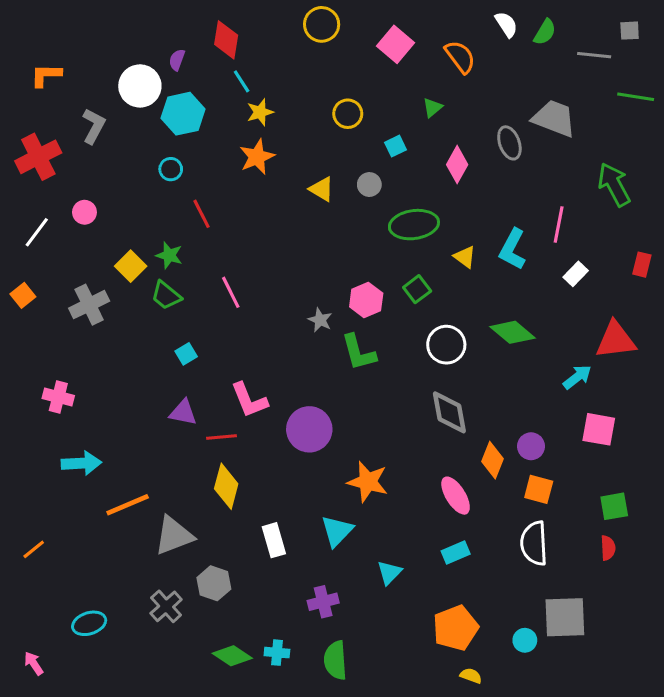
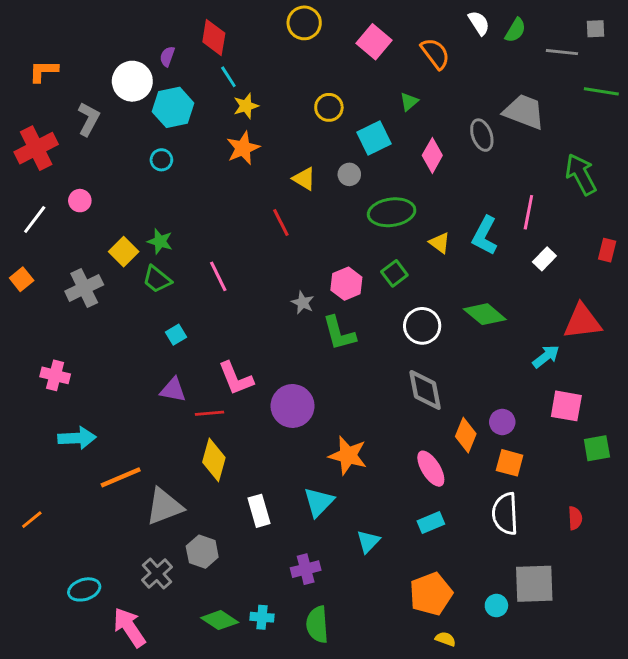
cyan square: (395, 146) -> (374, 138), size x1.6
red line: (201, 214) -> (281, 222), moved
green square: (614, 506) -> (597, 448), moved
pink arrow: (34, 663) -> (129, 627), moved, size x1.8

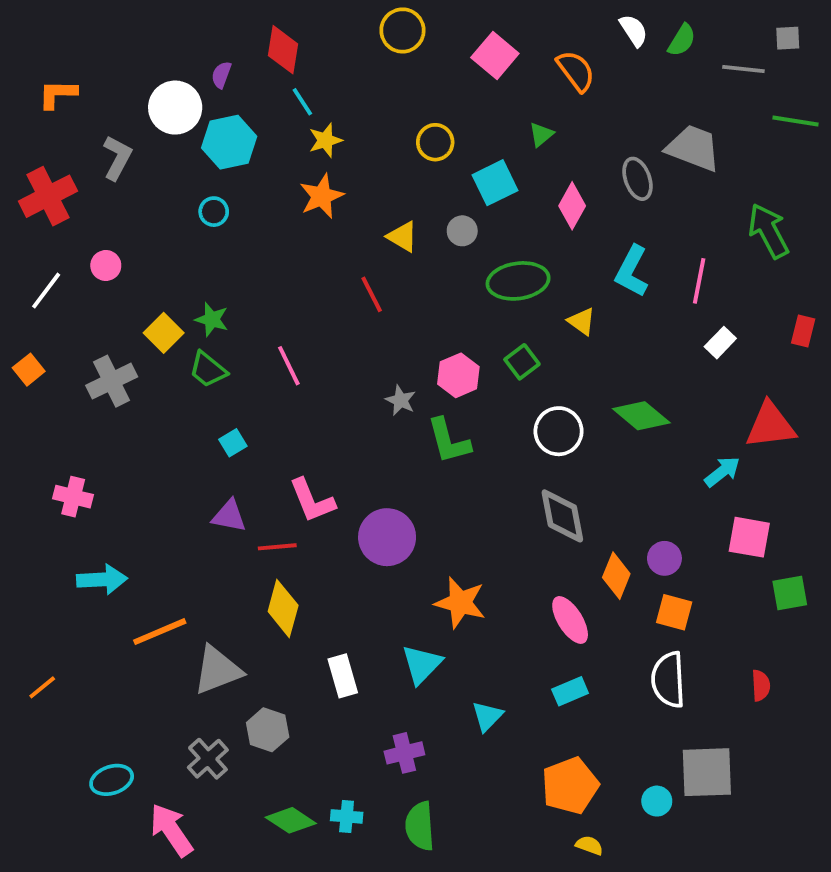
cyan L-shape: (485, 236) -> (632, 271), moved

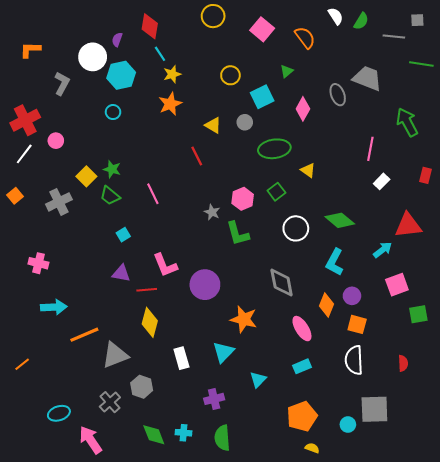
red cross: (48, 196) -> (25, 120), moved
cyan L-shape: (632, 271) -> (335, 262), moved
gray diamond: (562, 516) -> (282, 283), moved
pink square: (749, 537) -> (397, 285), turned -30
green diamond: (291, 820) -> (154, 435), turned 35

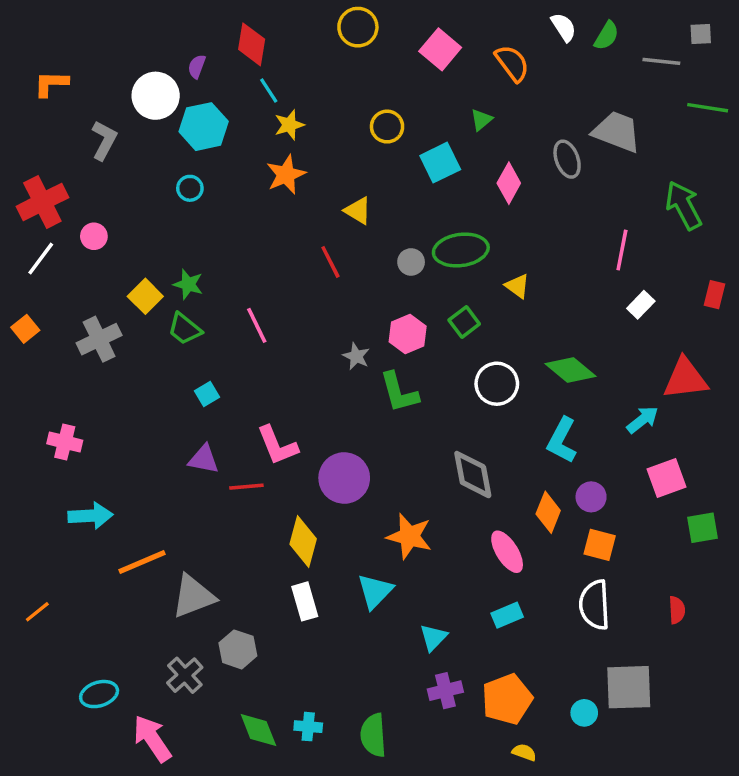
gray circle: (245, 122) -> (411, 262), moved
yellow diamond: (150, 322) -> (303, 541), moved
purple cross: (214, 399) -> (445, 691), moved

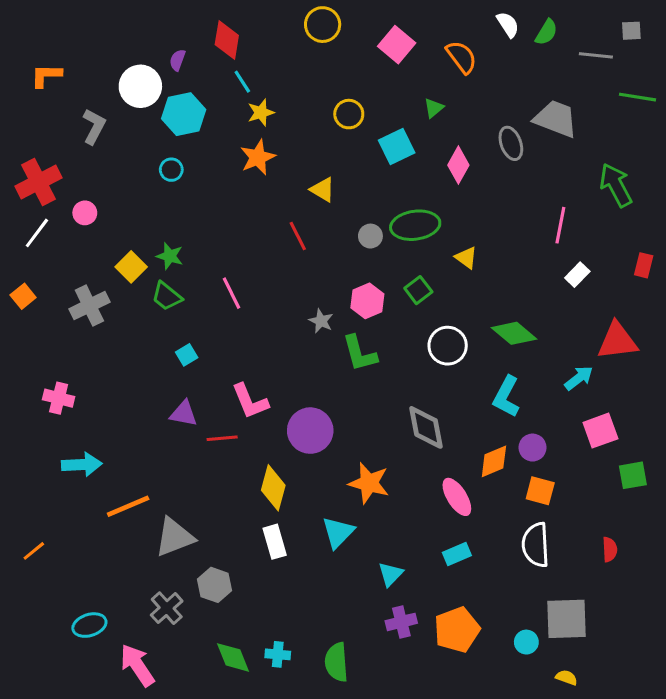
orange diamond: (548, 512) -> (494, 461), turned 45
yellow semicircle: (524, 752) -> (566, 678), moved

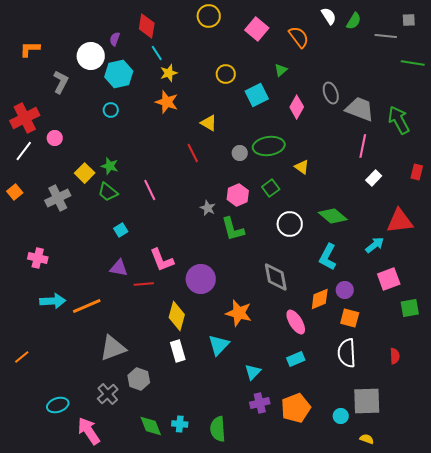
gray trapezoid: (556, 119) -> (360, 109), moved
orange star: (258, 157) -> (167, 102), turned -30
orange line: (128, 506) -> (87, 306), moved

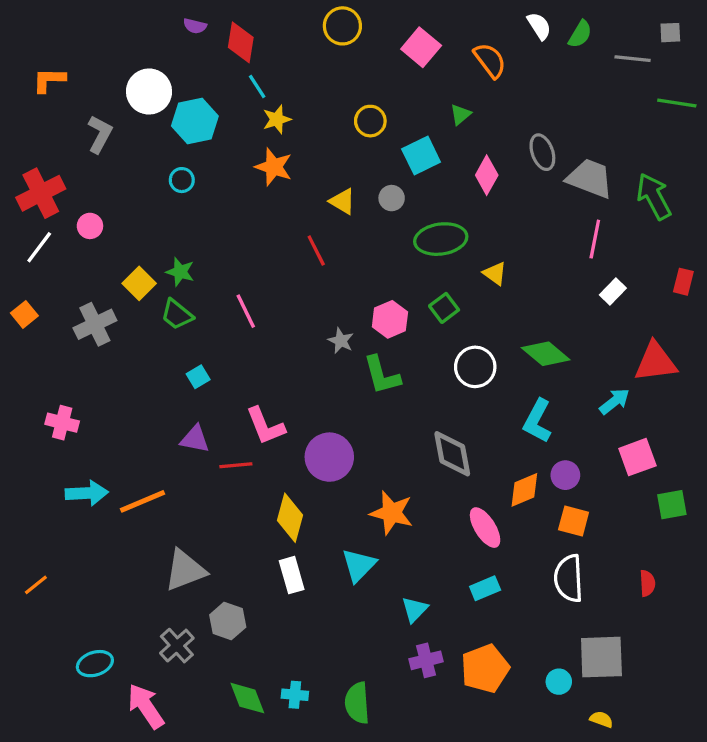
purple semicircle: (115, 39) -> (195, 26), moved, turned -96
gray circle: (240, 153) -> (392, 198), moved

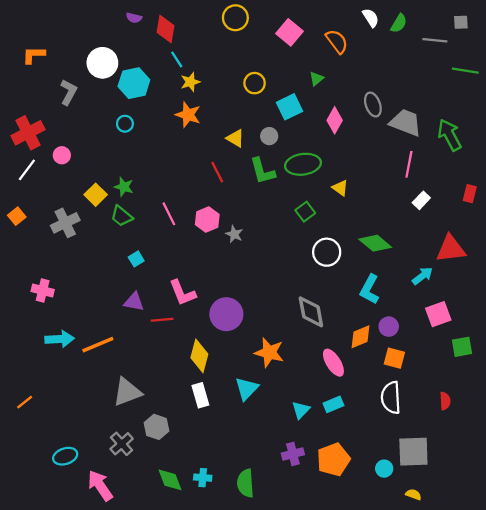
pink hexagon: (390, 319) -> (207, 219), moved
green L-shape: (382, 375) -> (262, 171), moved
cyan triangle: (415, 610) -> (301, 410), moved

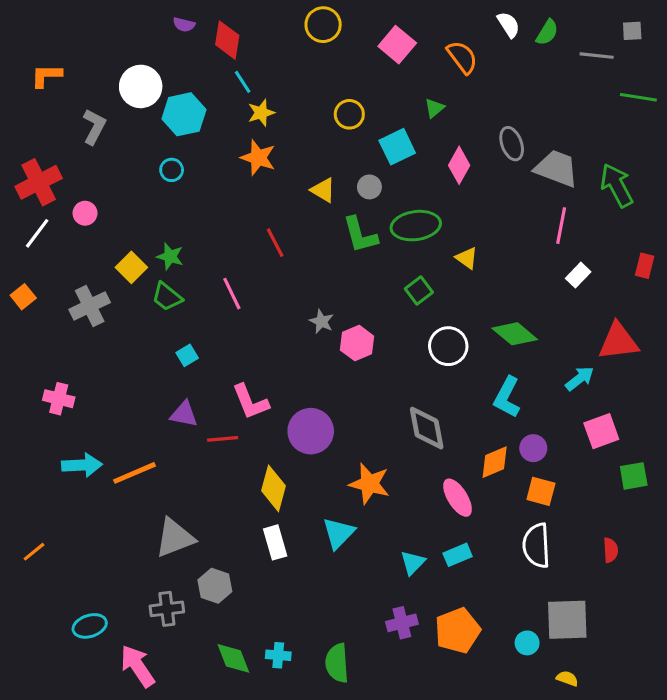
red line: (217, 172) -> (275, 243), moved
pink hexagon: (207, 219) -> (357, 343), moved
gray cross: (122, 444) -> (167, 609), turned 35

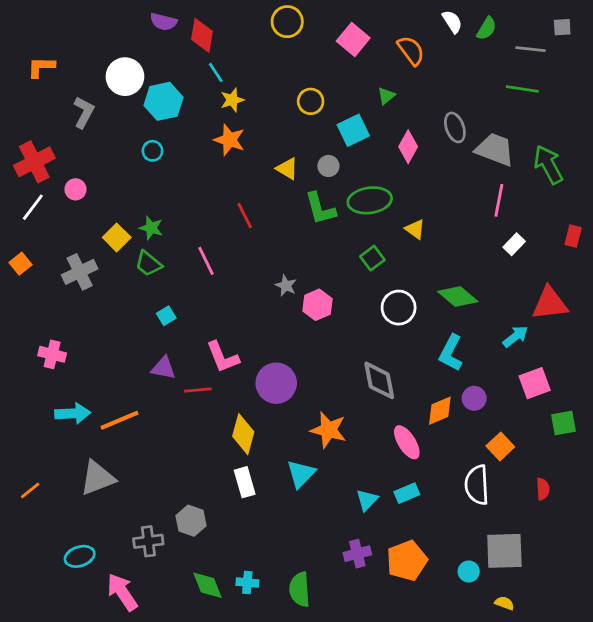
purple semicircle: (184, 25) -> (163, 22), size x1.4
green line: (638, 97) -> (522, 89), moved
orange square: (541, 491) -> (500, 446), moved, turned 32
gray triangle: (175, 538) -> (97, 478), moved

